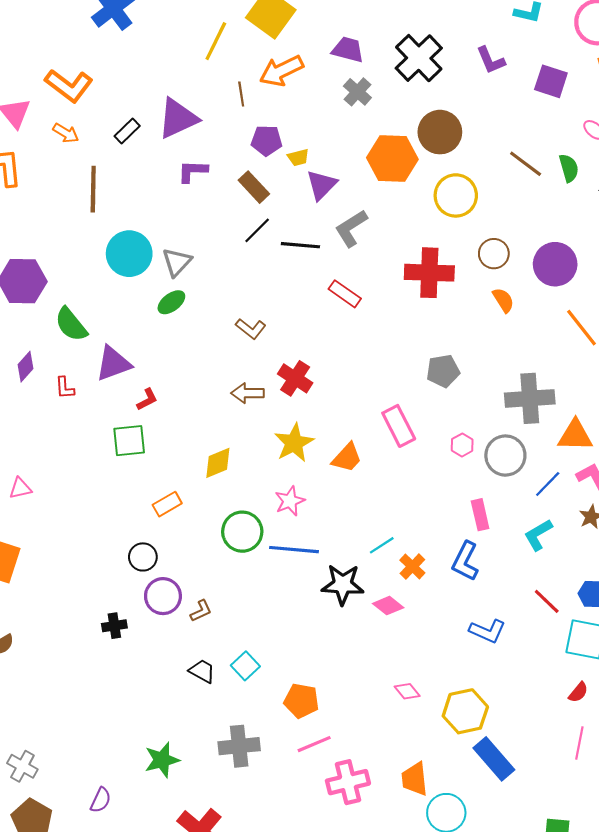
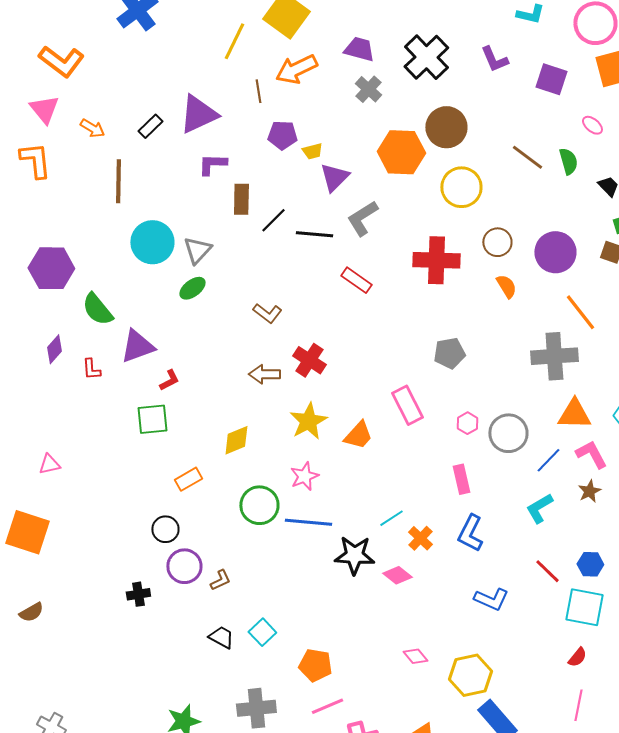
orange L-shape: (69, 86) -> (61, 61), moved
brown rectangle: (254, 187) -> (241, 199), moved, turned 44
gray cross: (530, 398) -> (554, 356), moved
pink rectangle: (480, 515) -> (461, 479), moved

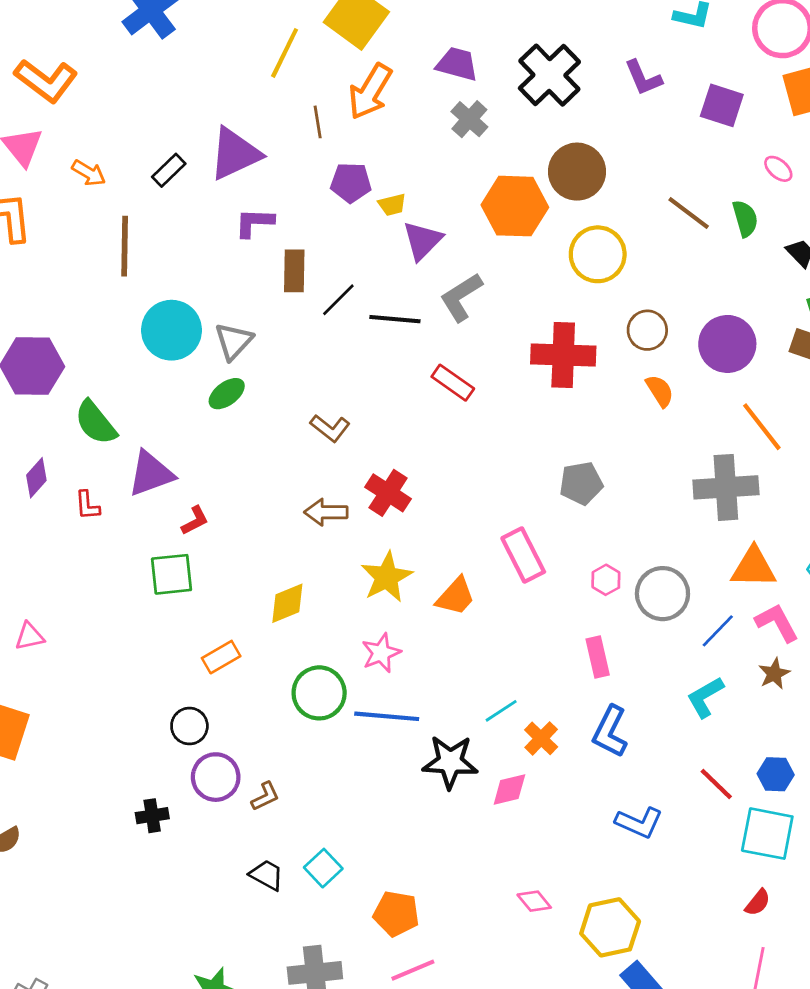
orange arrow: (296, 69) -> (370, 92), turned -33
pink diamond: (397, 575) -> (509, 789), turned -52

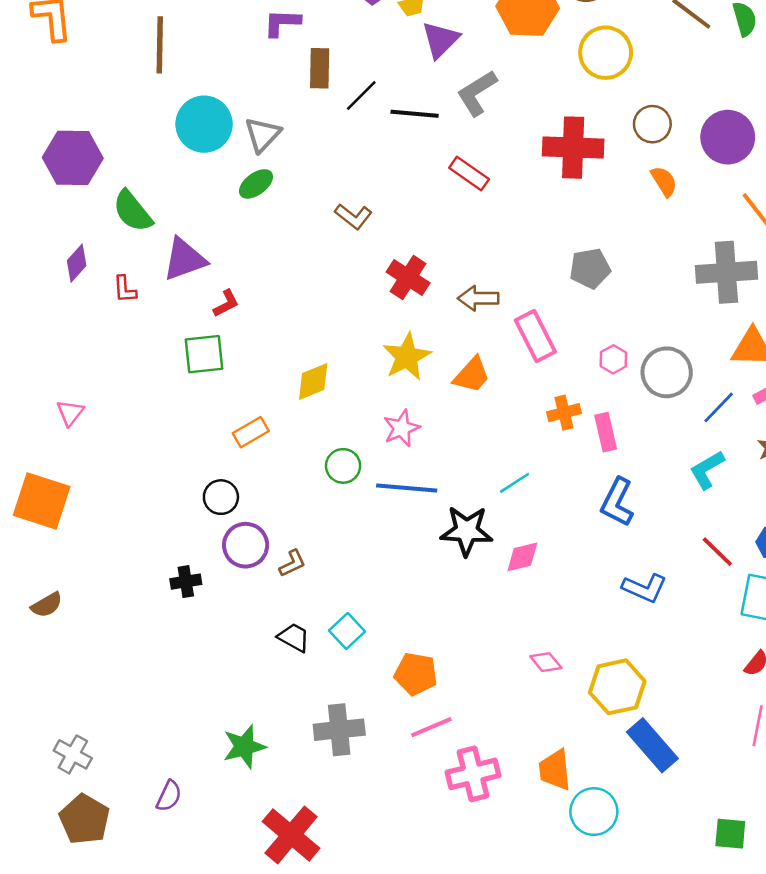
brown arrow: (326, 512) -> (478, 298), moved
pink triangle: (29, 636) -> (70, 413), turned -40
green circle: (319, 693) -> (343, 466), size x0.7
orange cross: (541, 738) -> (564, 413), moved, turned 32

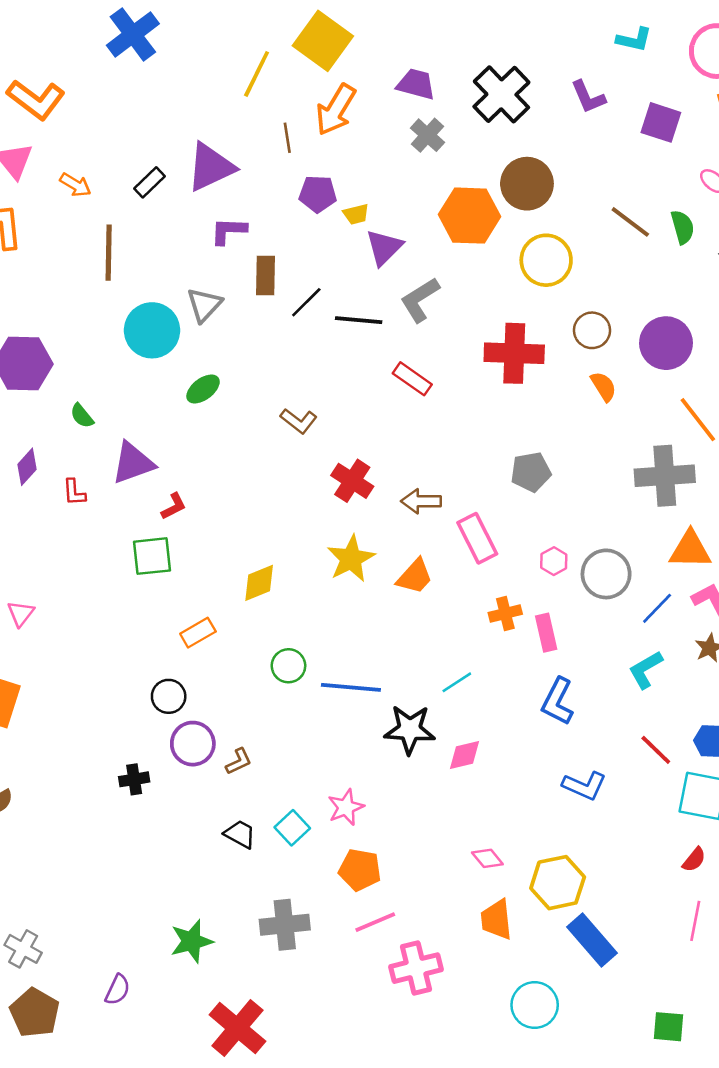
gray triangle: (262, 135) -> (204, 305), moved
green semicircle: (133, 211) -> (82, 416), size x0.6
pink star: (402, 428) -> (346, 807), moved
orange trapezoid: (555, 770) -> (496, 920), moved

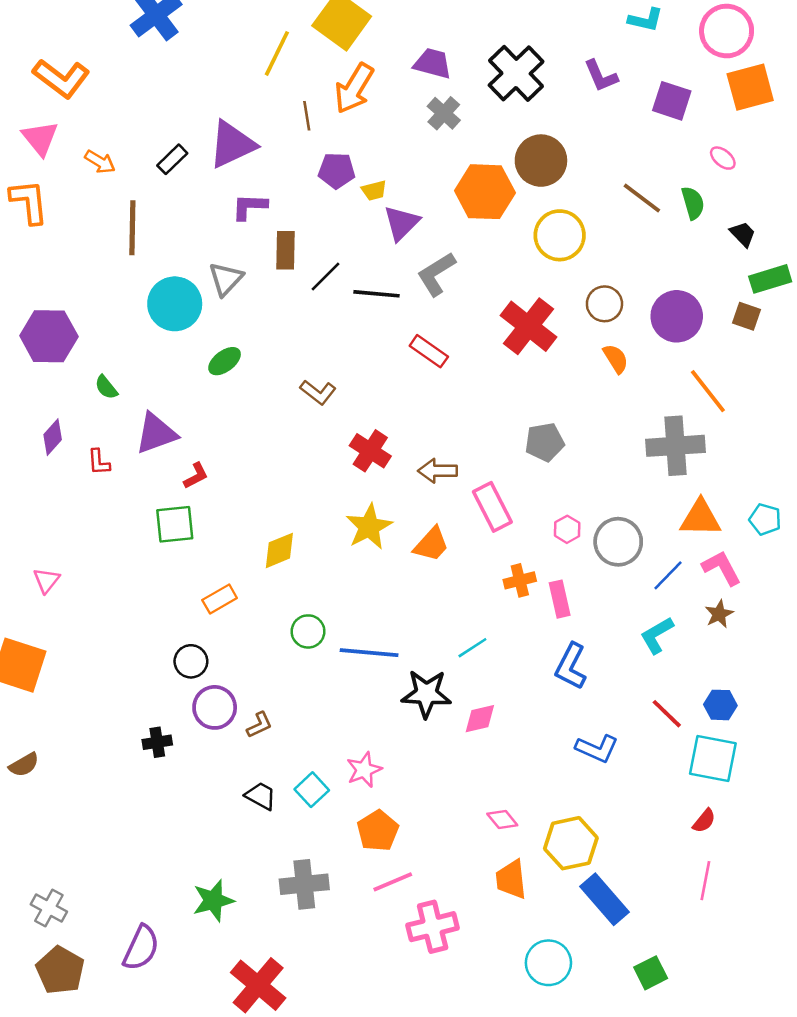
red cross: (514, 353) -> (528, 326), turned 36
orange pentagon: (360, 870) -> (378, 831), turned 30
purple semicircle: (118, 990) -> (141, 948), size x1.5
green square: (669, 1027) -> (651, 973), moved, turned -32

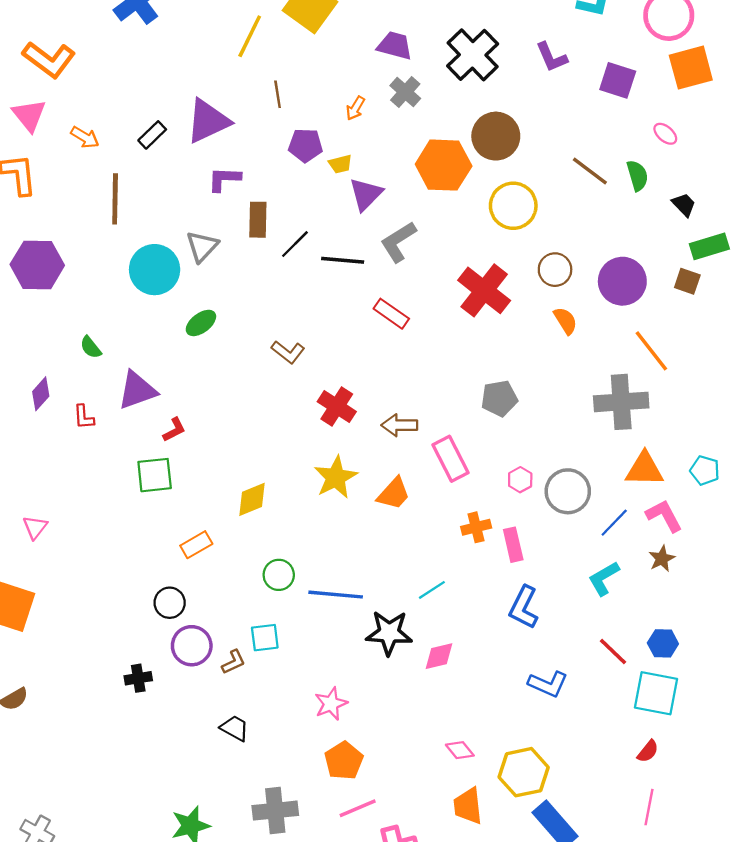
orange arrow: (354, 88) -> (355, 108), moved, size x0.5
purple hexagon: (49, 336) -> (37, 265), moved
cyan square: (312, 790) -> (265, 638), moved, turned 36

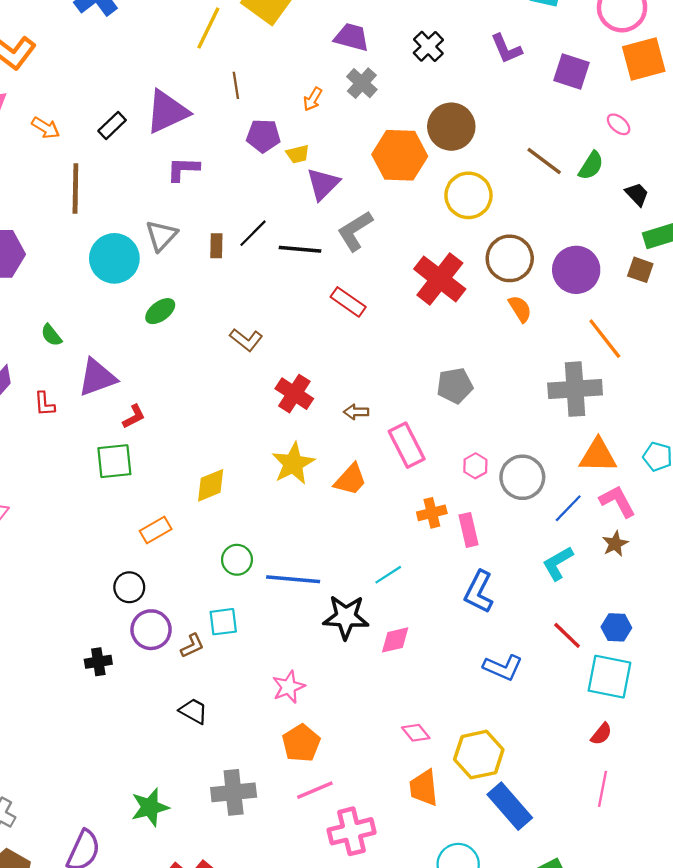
black cross: (473, 55) -> (428, 46), size x0.6
green semicircle: (637, 176) -> (591, 166), turned 48
brown rectangle: (258, 220) -> (216, 246), moved, size x0.7
brown circle: (555, 270) -> (510, 258), size x1.4
brown arrow: (399, 425) -> (356, 412), size x0.7

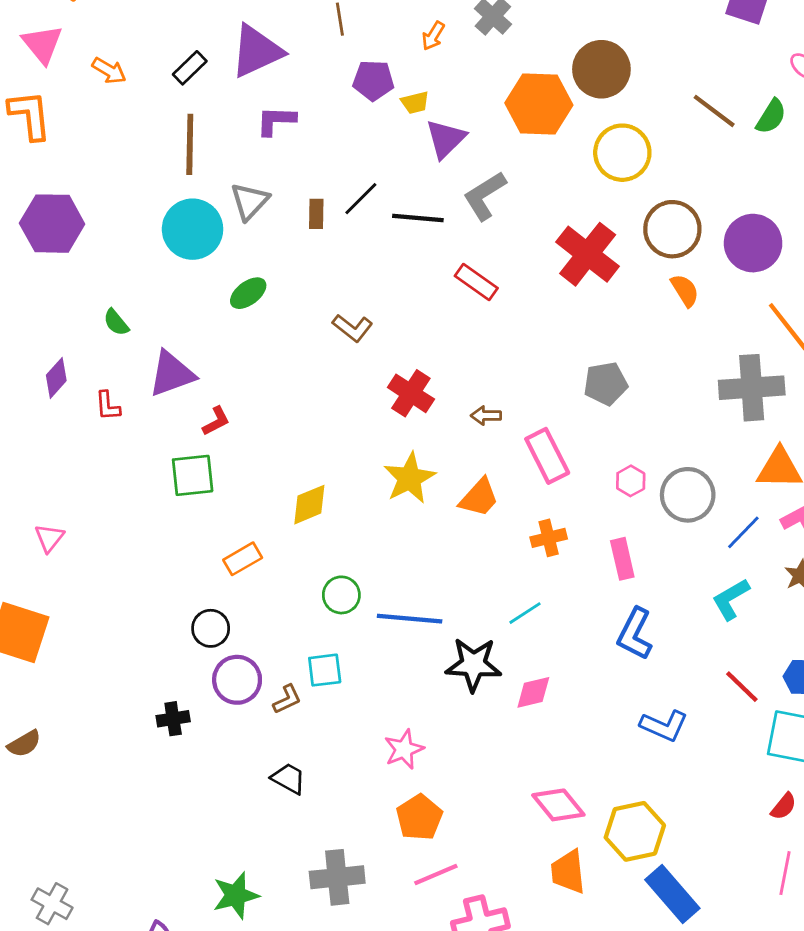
brown line: (75, 188) -> (190, 144), moved
orange cross: (432, 513) -> (549, 538), moved
pink diamond: (416, 733) -> (558, 805), size x1.5

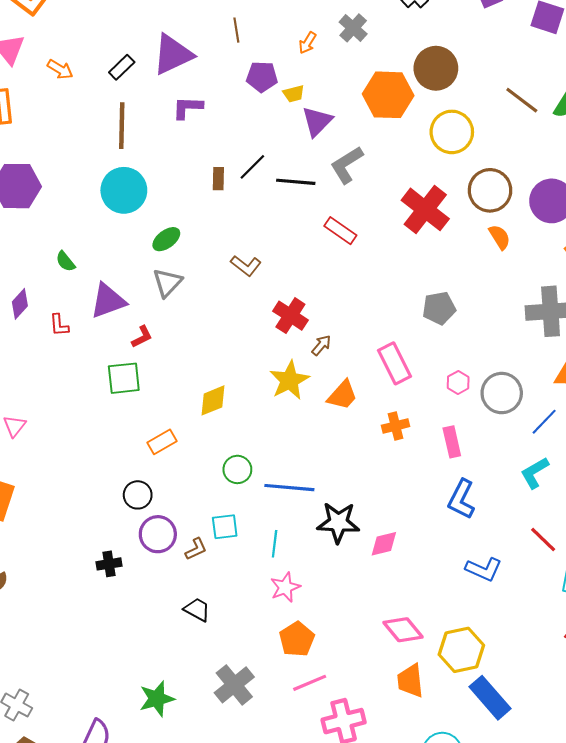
gray triangle: (250, 201) -> (167, 283), moved
brown arrow: (486, 416) -> (321, 345), moved, turned 130
cyan line: (525, 613) -> (275, 544), moved, turned -50
gray cross: (337, 877) -> (234, 685), turned -33

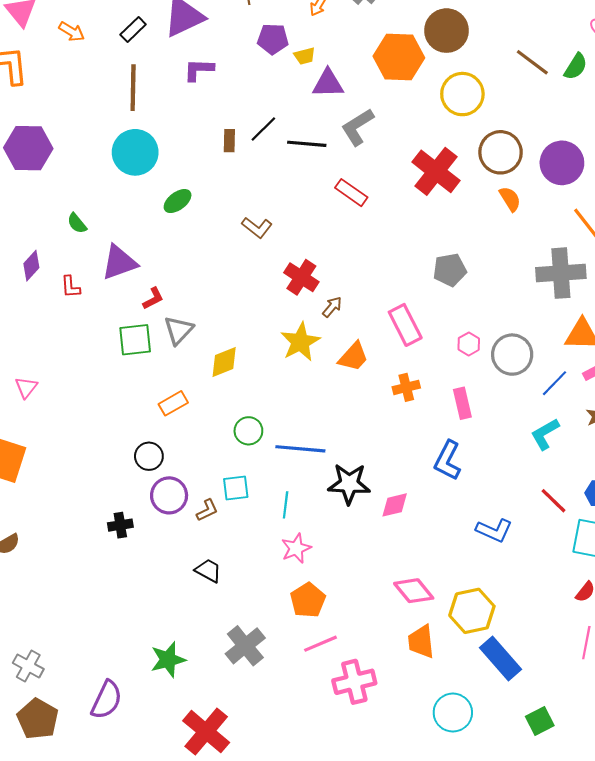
purple triangle: (317, 121) -> (328, 83), turned 44
gray triangle: (167, 283) -> (179, 330), moved
blue L-shape: (461, 499) -> (448, 460), moved

